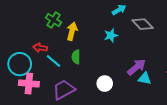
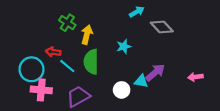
cyan star: (111, 35) -> (124, 47), moved
green semicircle: (76, 57) -> (91, 62), size x1.6
cyan triangle: (145, 78) -> (141, 81), moved

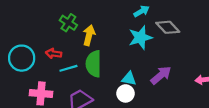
cyan star: (124, 47) -> (140, 38), moved, size x1.5
cyan line: (67, 66) -> (68, 68), turned -56
cyan circle: (31, 69) -> (22, 58), moved
cyan triangle: (141, 81) -> (129, 79), moved

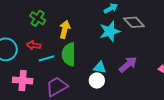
green cross: (68, 23) -> (38, 18), moved

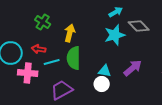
pink cross: (23, 80) -> (28, 73), moved

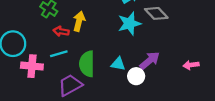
red arrow: (39, 49) -> (61, 31), moved
green semicircle: (74, 58) -> (87, 64), moved
white circle: (102, 84) -> (136, 76), moved

